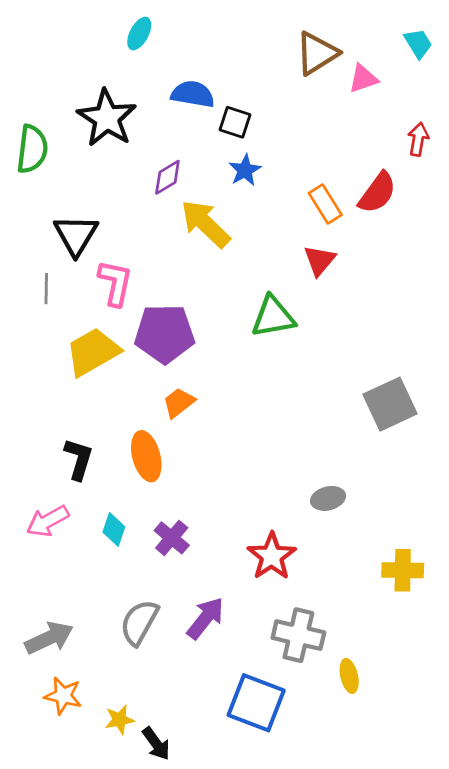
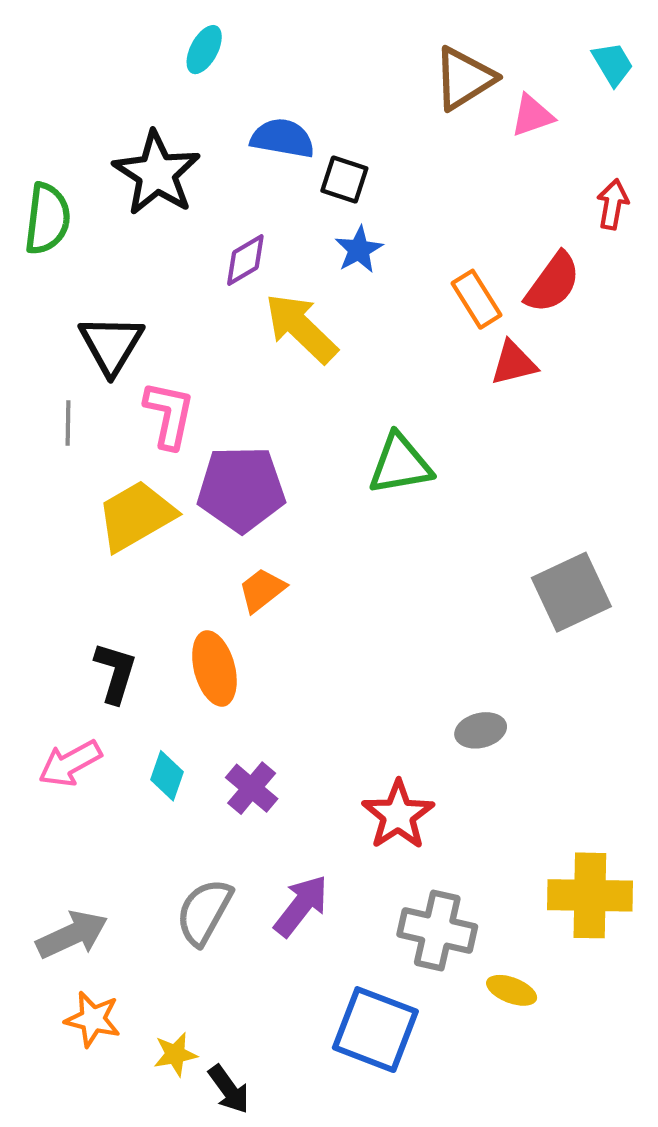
red triangle: (320, 260) -> (514, 363), moved, turned 36
yellow cross: (403, 570) -> (590, 895), moved, size x1.4
yellow ellipse: (349, 676) -> (512, 990), turned -56

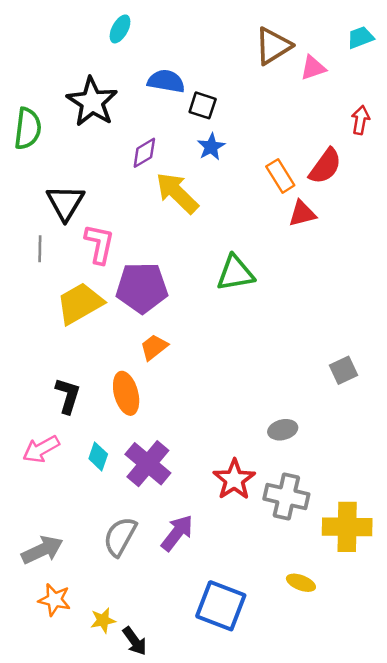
cyan trapezoid: (613, 64) -> (360, 37), turned -80
gray square: (571, 592) -> (343, 370), moved, size x0.6
purple cross: (252, 788) -> (148, 464), size x1.5
gray cross: (437, 931) -> (286, 497), moved

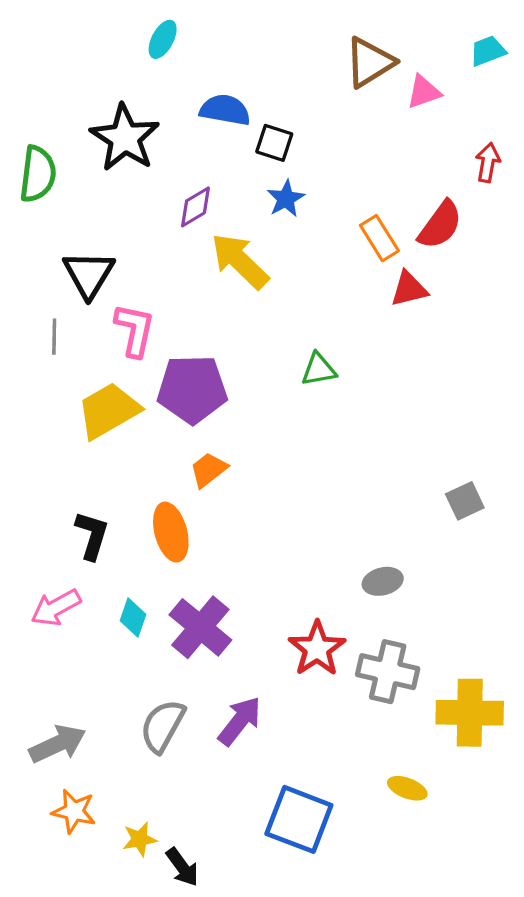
green triangle: (235, 273) -> (319, 369), size x0.7

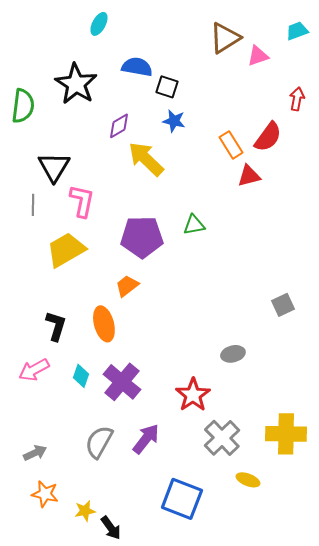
blue star: (286, 199) -> (174, 121), turned -30
purple pentagon: (192, 389) -> (142, 237), moved
gray cross: (388, 672) -> (222, 438), moved, turned 33
gray arrow: (57, 744) -> (35, 453), size x0.7

